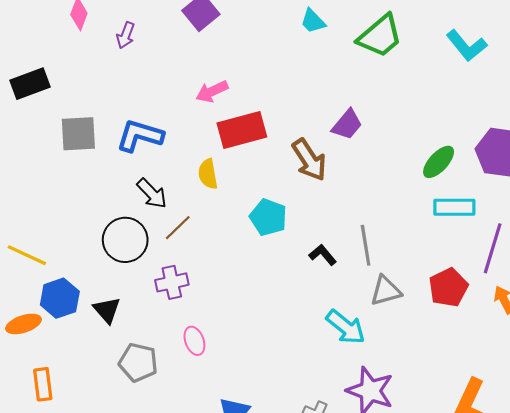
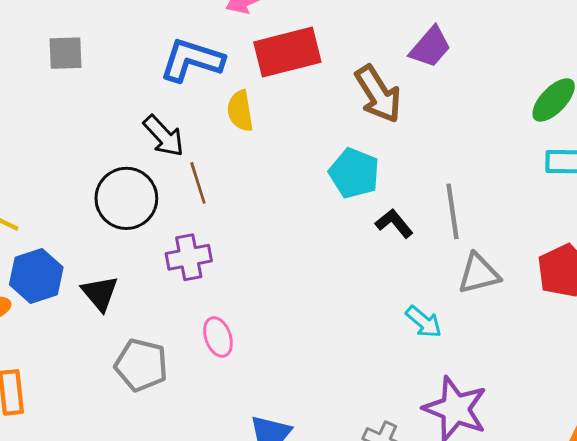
gray square: (78, 134) -> (65, 53), size x0.7
blue L-shape: (140, 136) -> (192, 60), moved
cyan pentagon: (268, 217) -> (354, 173), moved
brown line: (178, 228) -> (198, 183), turned -64
cyan arrow: (346, 327) -> (424, 322), size x0.7

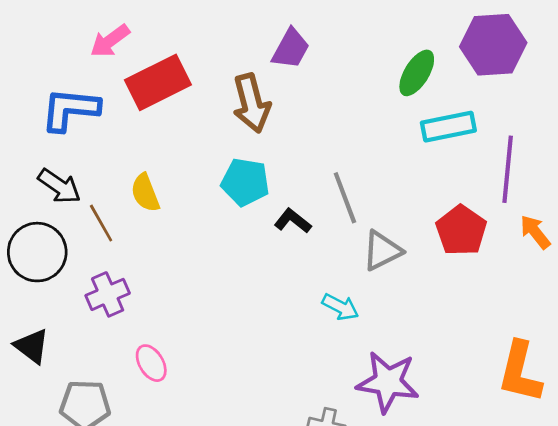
brown arrow: (378, 94) -> (251, 103), turned 30
yellow semicircle: (240, 111) -> (145, 193), moved

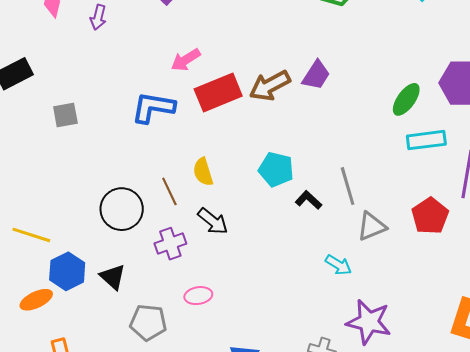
brown arrow: (251, 103) -> (270, 86), moved, turned 72
black arrow: (59, 186) -> (213, 221), moved
pink ellipse: (151, 363) -> (198, 296), turned -72

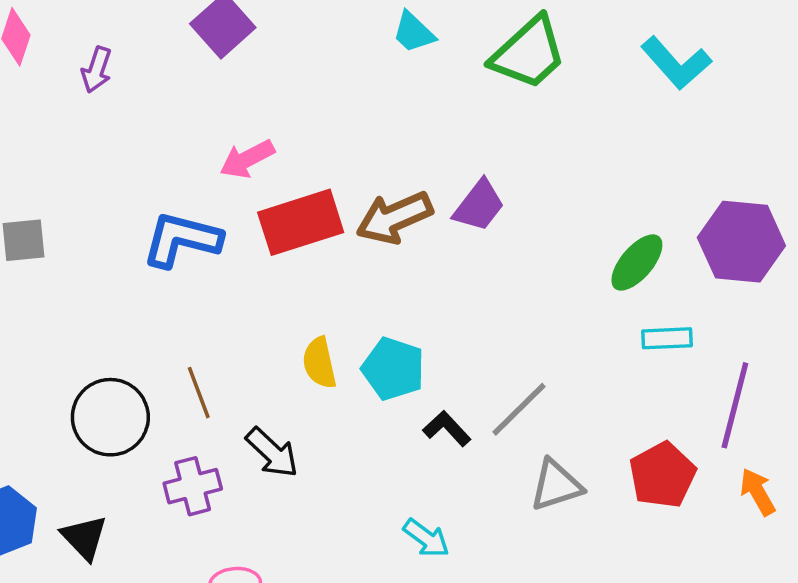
cyan rectangle: (426, 140) -> (667, 338), size x0.7
yellow semicircle: (203, 172) -> (319, 363), moved
gray line: (348, 186) -> (519, 409), turned 57
cyan arrow: (338, 265) -> (426, 538), moved

